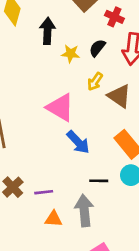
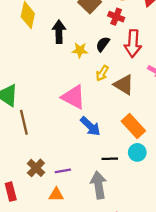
orange triangle: (53, 219) -> (56, 195), moved

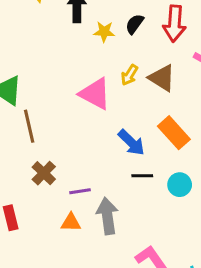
yellow arrow: (102, 73) -> (129, 75), moved
blue arrow: (90, 126) -> (131, 143), moved
cyan circle: (137, 152) -> (180, 185), moved
brown cross: (36, 168) -> (44, 173), moved
gray arrow: (99, 185) -> (107, 216), moved

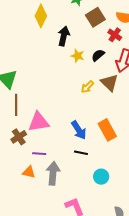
brown triangle: (162, 78) -> (109, 83), moved
pink triangle: (95, 94) -> (39, 122), moved, turned -50
cyan circle: (180, 185) -> (101, 177), moved

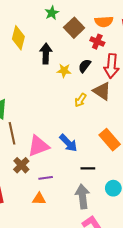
blue arrow: (79, 130) -> (68, 143), moved
gray arrow: (53, 173) -> (82, 196), moved

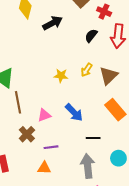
black arrow: (46, 53) -> (53, 23), turned 60
yellow star: (64, 71) -> (61, 76), moved
brown triangle: (102, 91) -> (108, 76), moved, turned 42
pink triangle: (38, 146) -> (44, 115), size x0.6

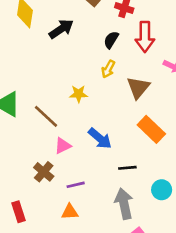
yellow arrow: (87, 70) -> (108, 69), moved
brown line: (18, 102) -> (46, 116), moved, turned -30

